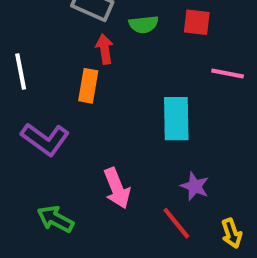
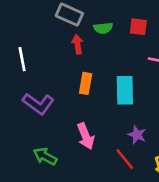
orange rectangle: (88, 86) -> (86, 83), moved

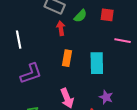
green semicircle: (103, 28) -> (80, 16), turned -40
purple L-shape: (38, 104) -> (31, 74), turned -55

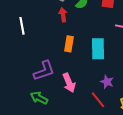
purple L-shape: (31, 74) -> (44, 71), moved

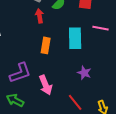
cyan rectangle: (98, 49) -> (75, 38), moved
purple star: (107, 82) -> (84, 73), moved

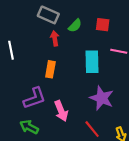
orange rectangle: (46, 45) -> (50, 69), moved
purple star: (84, 73) -> (102, 98), size x1.6

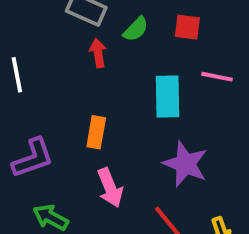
orange rectangle: (50, 69) -> (96, 132), moved
purple L-shape: (34, 98) -> (33, 158), moved

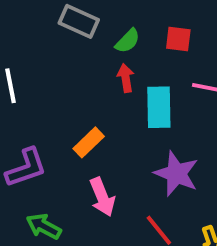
red arrow: (98, 53) -> (126, 78), moved
orange rectangle: (96, 132) -> (89, 142), turned 36

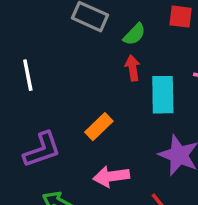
red square: (178, 39) -> (181, 17), moved
pink arrow: (102, 197) -> (111, 176), turned 104

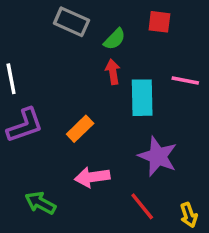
purple L-shape: (42, 150) -> (25, 125), moved

